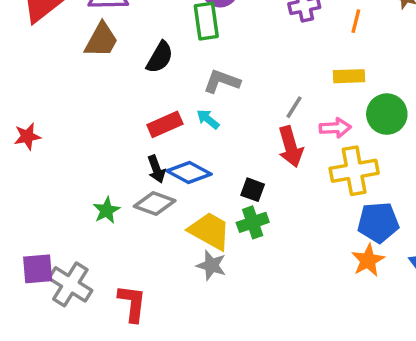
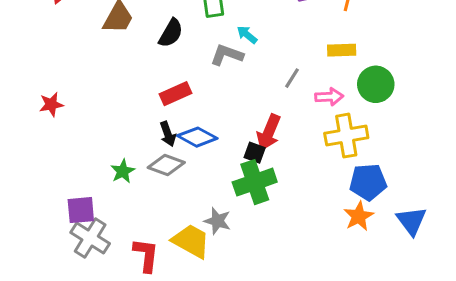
cyan arrow: (208, 119) -> (247, 35), moved
red arrow: (291, 147) -> (269, 132), moved, turned 39
green cross: (253, 222) -> (255, 182), size x1.5
yellow trapezoid: (210, 231) -> (191, 241), moved
purple square: (38, 269) -> (81, 210), moved

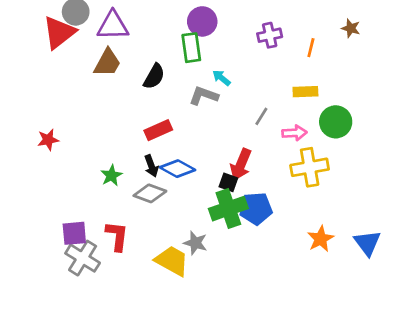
green star: (123, 171) -> (111, 176), moved
blue pentagon: (368, 182) -> (256, 209), moved
red L-shape: (146, 255) -> (117, 236), moved

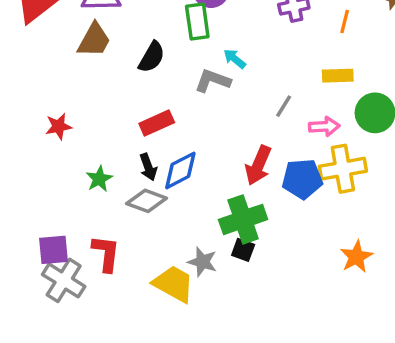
red star: (48, 140) -> (59, 126), moved
blue diamond: (177, 169) -> (180, 170), turned -56
black square: (228, 182) -> (243, 250), moved
blue pentagon: (256, 209) -> (302, 179), moved

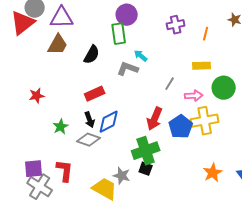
blue pentagon: (302, 179) -> (181, 127), turned -30

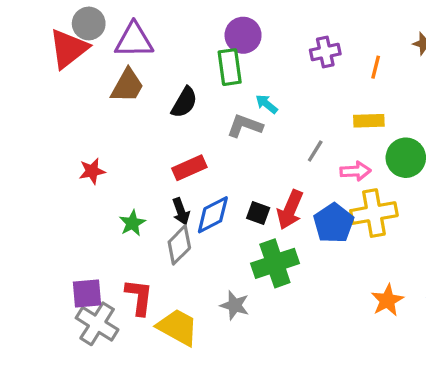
gray diamond: (89, 140) -> (179, 245), turned -65
black square: (146, 169) -> (258, 213), moved
yellow trapezoid: (105, 189) -> (178, 327), moved

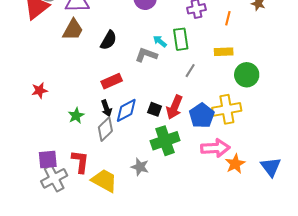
green rectangle: (230, 67) -> (181, 39), moved
red star: (92, 171) -> (39, 90), moved
pink arrow: (355, 171) -> (215, 148), moved, size x1.5
gray cross: (97, 324) -> (54, 178), turned 30

